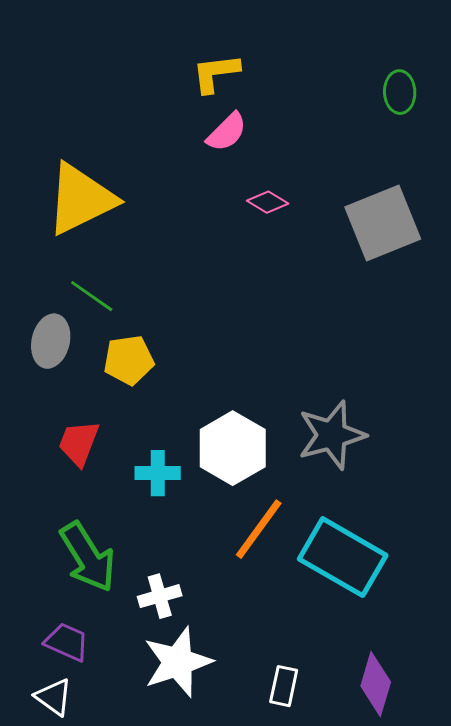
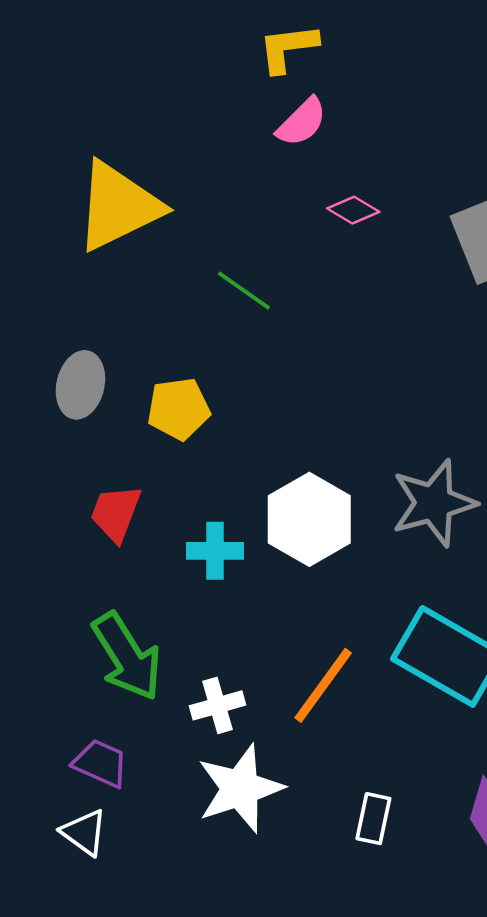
green line: (92, 296) -> (244, 291), moved
orange line: (259, 529) -> (323, 685), moved

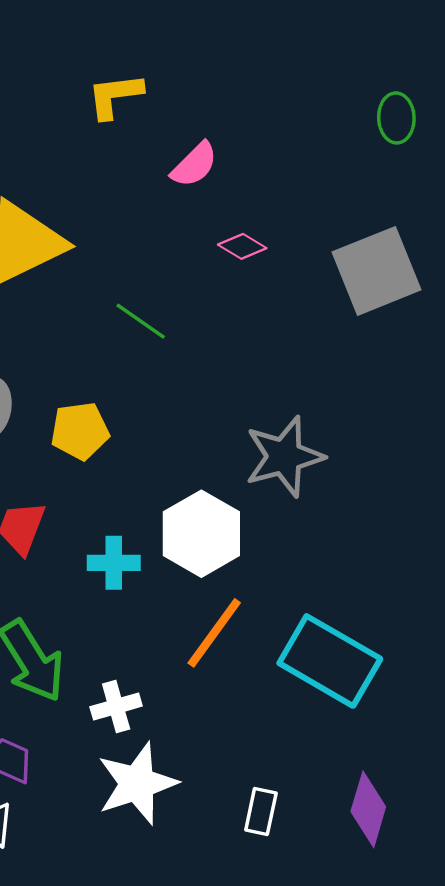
yellow L-shape: (288, 48) -> (115, 96), moved
gray star: (434, 503) -> (284, 457), moved
orange line: (323, 685) -> (214, 633), moved

